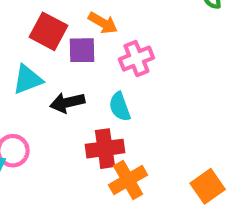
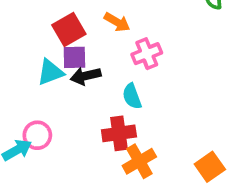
red square: (48, 31) -> (69, 30), turned 32
purple square: (82, 50) -> (74, 57), moved
black arrow: (67, 103) -> (86, 76), moved

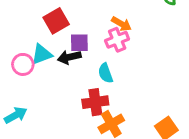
orange arrow: (117, 22) -> (121, 24), moved
purple square: (74, 57) -> (79, 43), moved
pink circle: (37, 135) -> (23, 64), moved

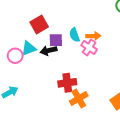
orange arrow: (121, 24) -> (93, 36), moved, turned -32
pink cross: (117, 40) -> (89, 47), moved, turned -35
cyan semicircle: (105, 73) -> (75, 35), moved

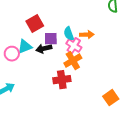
pink cross: (89, 47) -> (74, 46), moved
orange cross: (79, 98) -> (73, 61), moved

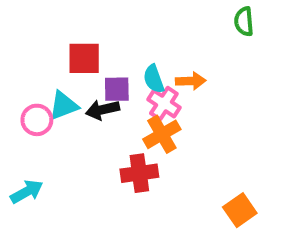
red square: (35, 24) -> (84, 58), turned 30

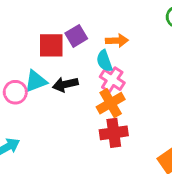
orange arrow: (191, 81) -> (117, 41), moved
purple square: (117, 89) -> (76, 36), moved, turned -30
red cross: (139, 173) -> (114, 133), moved

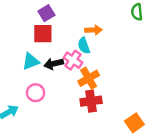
purple square: (76, 36) -> (46, 13), moved
pink cross: (112, 80) -> (73, 60), moved
pink circle: (15, 92) -> (36, 93), moved

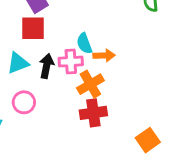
orange arrow: (93, 30) -> (104, 55), moved
pink cross: (73, 60) -> (71, 62), turned -36
black arrow: (54, 64) -> (47, 66), turned 114

